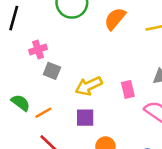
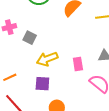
gray square: (52, 71) -> (30, 38), moved

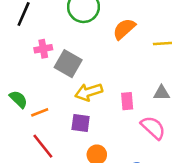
gray square: (30, 38) -> (68, 64), size x1.5

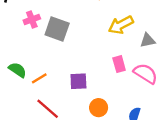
yellow arrow: (89, 92) -> (121, 25), moved
pink rectangle: (127, 101) -> (119, 64), moved

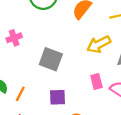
gray square: (57, 29) -> (51, 59), moved
orange line: (39, 78) -> (20, 94), turned -32

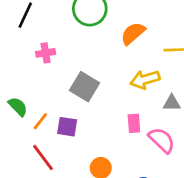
purple square: (58, 97) -> (67, 127), moved

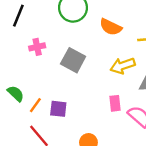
orange semicircle: (133, 33) -> (111, 27), turned -110
gray square: (84, 87) -> (73, 60), moved

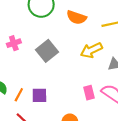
gray square: (73, 60) -> (47, 51), turned 30
pink rectangle: (115, 103) -> (89, 93), moved

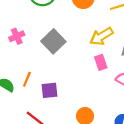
pink rectangle: (89, 93) -> (101, 62), moved
orange line: (19, 95) -> (27, 79), moved

